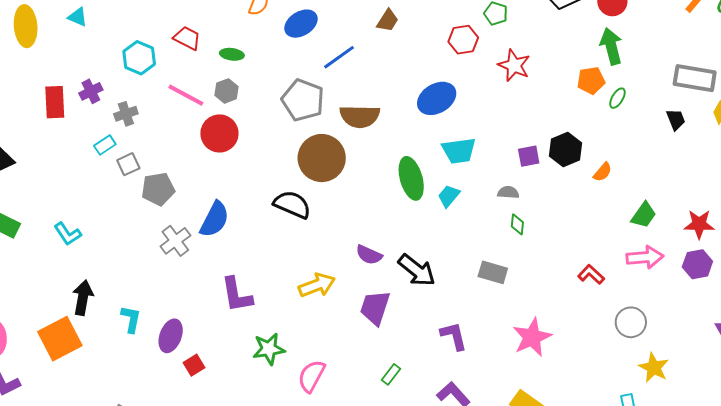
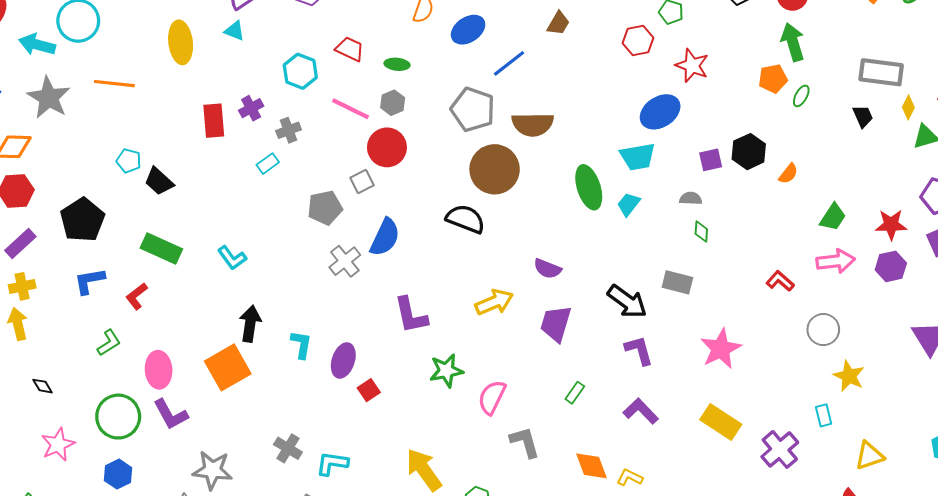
blue ellipse: (437, 98) -> (660, 112), moved
gray square: (128, 164) -> (362, 182), moved
black arrow: (417, 270) -> (627, 301), moved

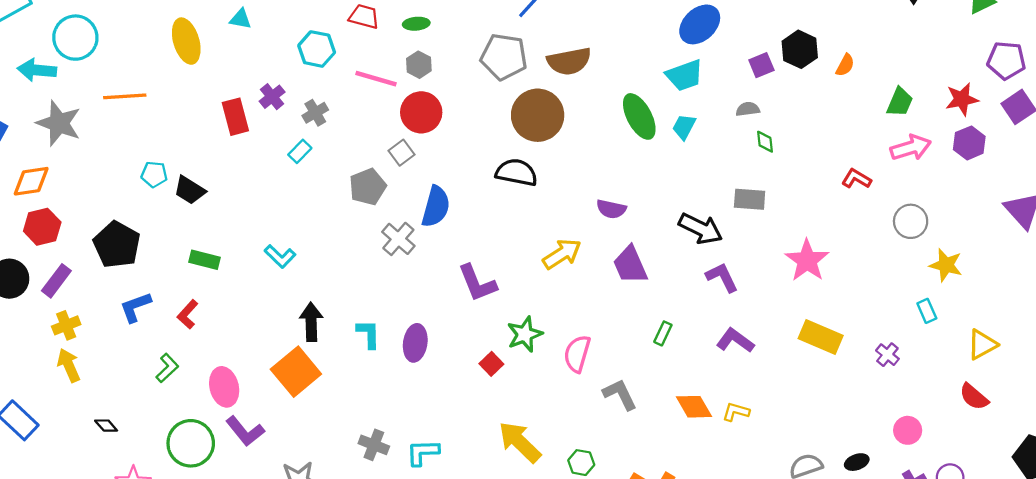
green rectangle: (161, 248) -> (205, 260), size x0.7
purple trapezoid: (556, 324) -> (630, 265), turned -30
red square: (369, 390) -> (491, 364), moved
purple cross: (780, 449) -> (887, 355), size x0.6

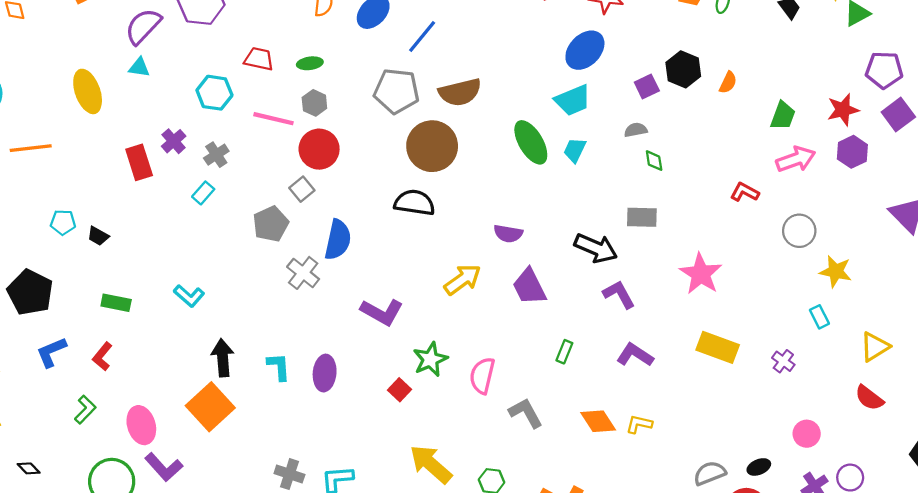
black trapezoid: (190, 190) -> (98, 236), size x0.7
purple L-shape: (477, 283) -> (382, 312), turned -36

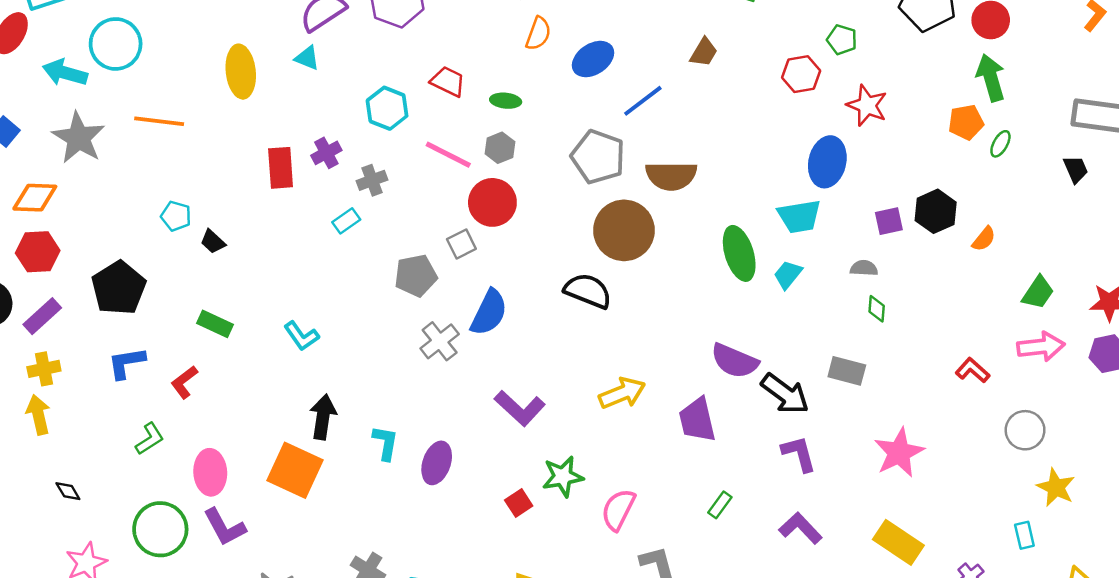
blue ellipse: (585, 50) -> (827, 162), turned -45
purple semicircle: (508, 234) -> (735, 361), moved, size x1.4
orange square: (210, 407) -> (295, 470), turned -36

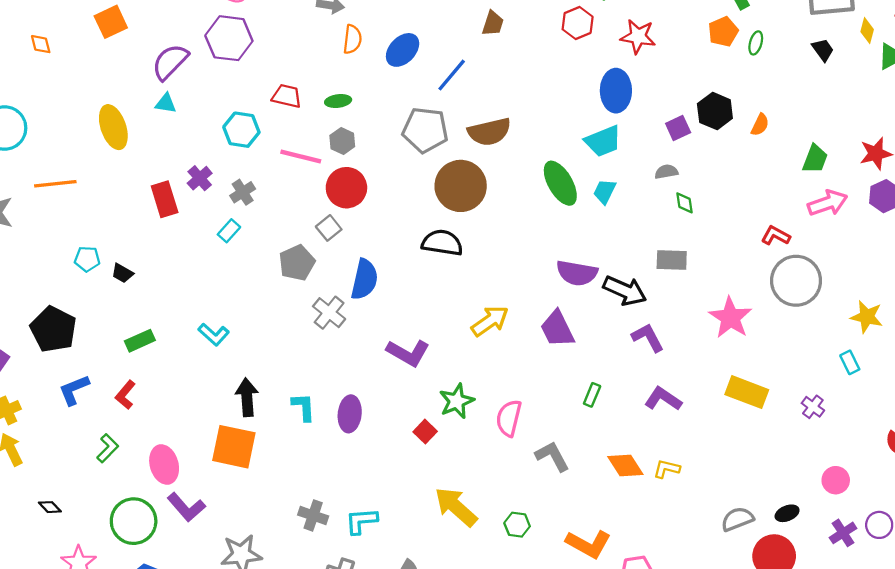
green rectangle: (215, 324) -> (140, 341), turned -36
gray circle: (1025, 430) -> (796, 281), moved, size x1.5

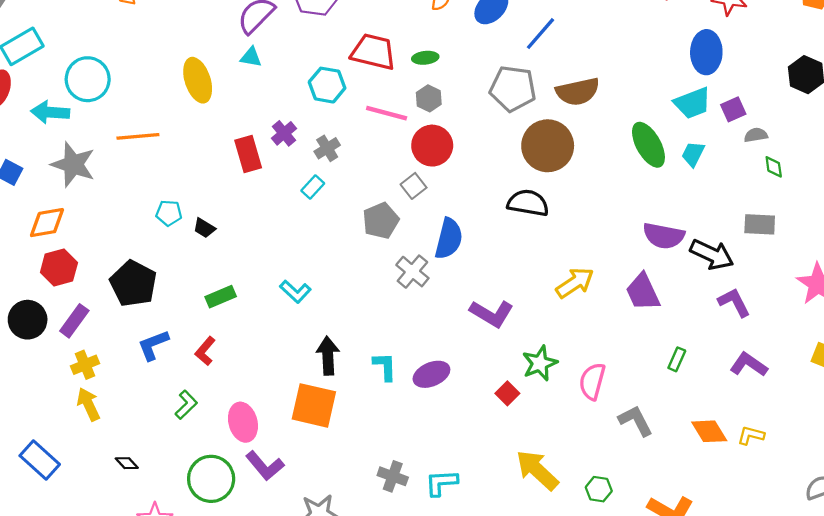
red trapezoid: (287, 96) -> (373, 52), size x1.5
purple square: (678, 128) -> (733, 109), moved
purple ellipse: (350, 414) -> (431, 374), turned 60

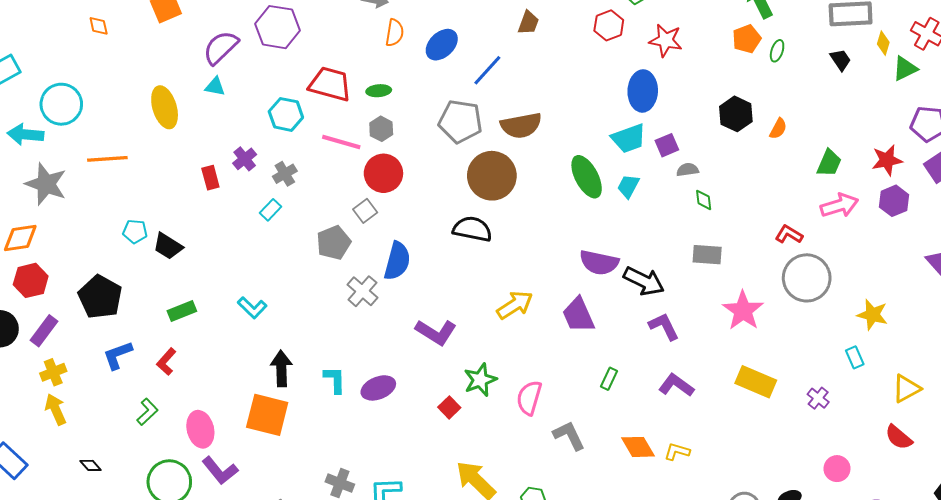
red rectangle: (248, 154) -> (210, 178), size x0.7
gray rectangle: (760, 224) -> (707, 255), moved
black trapezoid: (204, 228) -> (168, 246), size x1.4

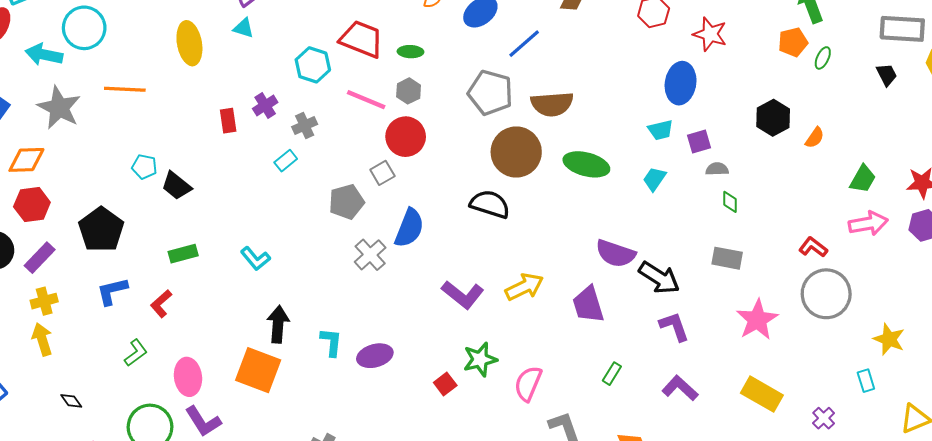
cyan trapezoid: (629, 138) -> (661, 130), size x0.7
green ellipse: (587, 177) -> (586, 164), moved, turned -54
purple L-shape: (436, 332) -> (463, 295), moved

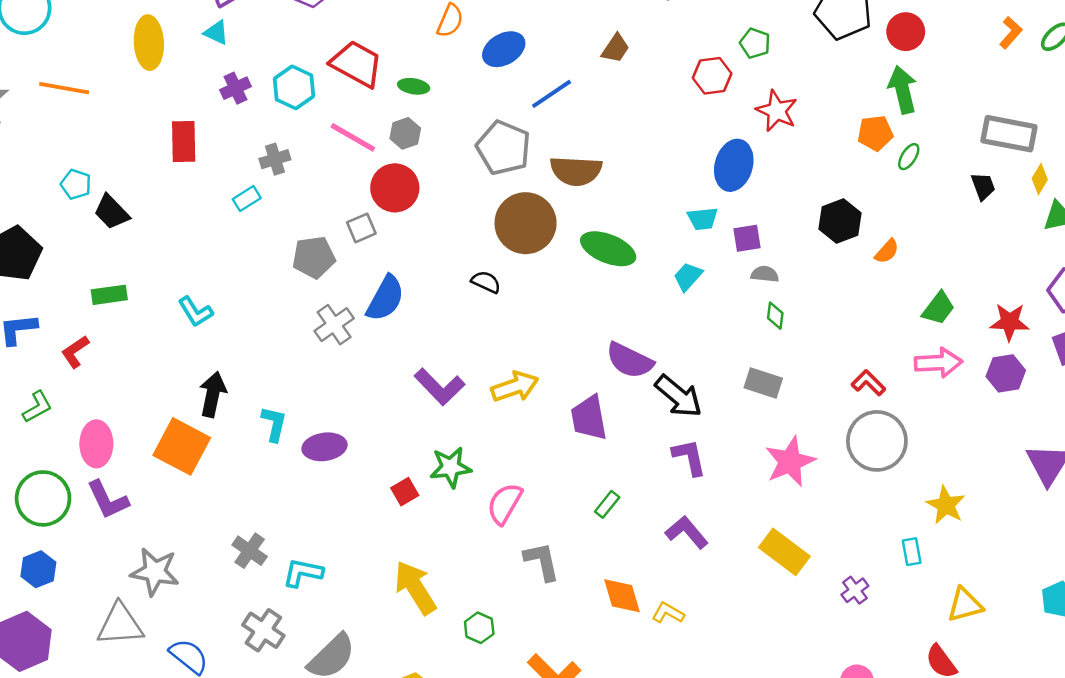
purple cross: (265, 106) -> (235, 88), moved
red rectangle: (228, 121) -> (184, 142), size x1.4
black semicircle: (490, 204) -> (486, 282), size x0.6

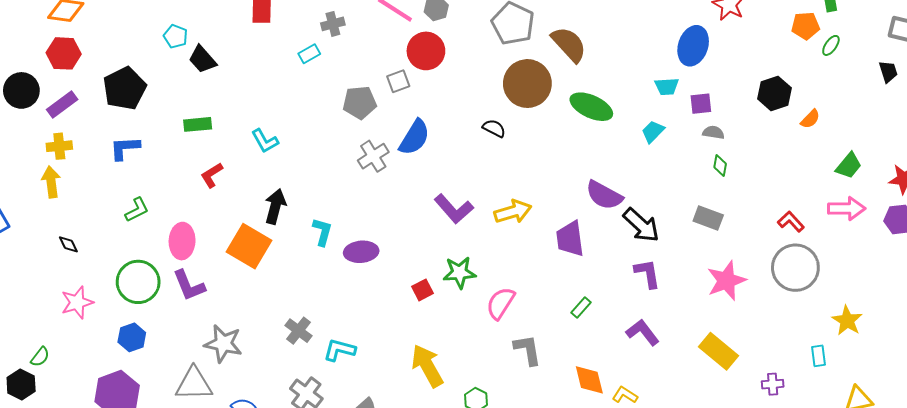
brown semicircle: (576, 171) -> (569, 44), turned -138
red L-shape: (75, 352) -> (212, 175), moved
purple cross: (855, 590) -> (773, 384), turned 30

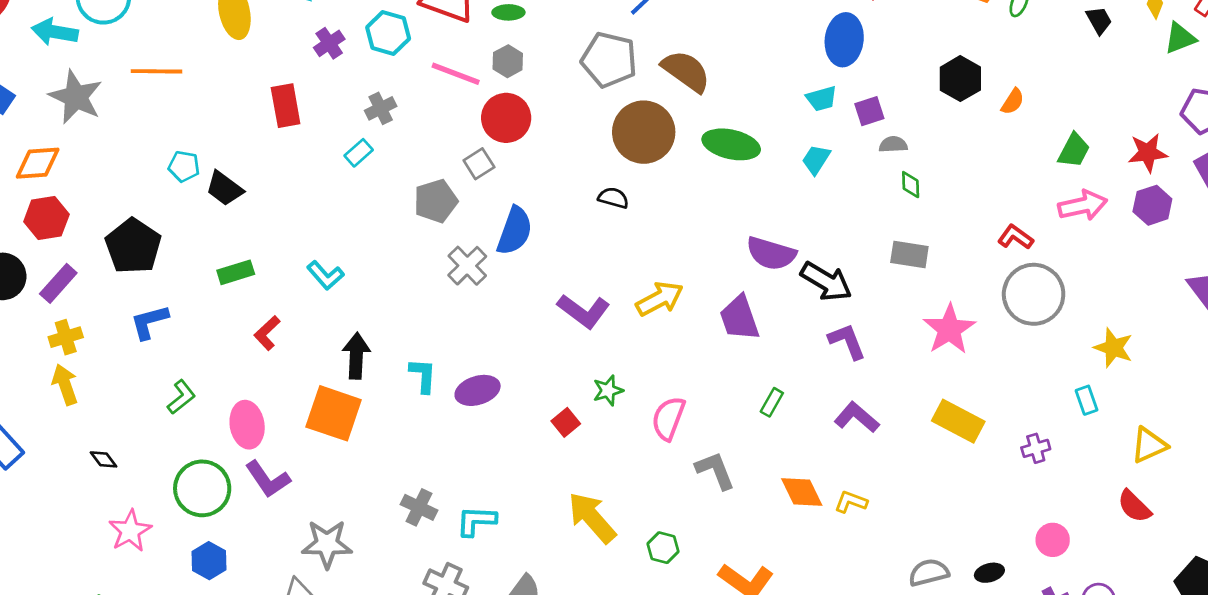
green star: (459, 273) -> (608, 390), size x0.7

